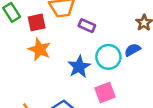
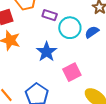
cyan circle: (108, 57) -> (70, 28), moved

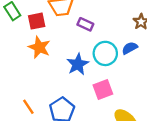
cyan circle: (70, 28) -> (105, 53), moved

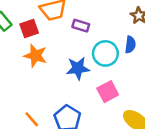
blue semicircle: (130, 48) -> (130, 45), turned 133
blue star: (78, 64) -> (78, 68), turned 30

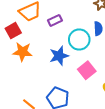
purple rectangle: (81, 26) -> (55, 20), turned -32

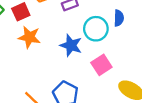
blue star: (59, 56) -> (71, 45), turned 30

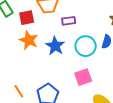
blue star: (71, 45) -> (55, 46), moved

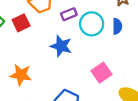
orange star: (29, 40) -> (21, 75), moved
cyan circle: (86, 46) -> (92, 24), moved

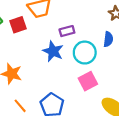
purple rectangle: (69, 14) -> (67, 31), moved
cyan circle: (92, 24) -> (85, 53), moved

